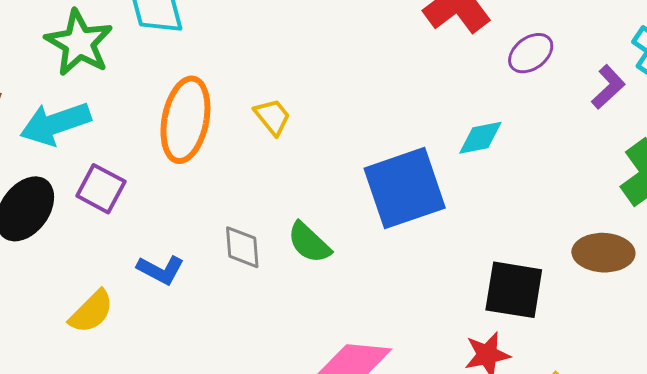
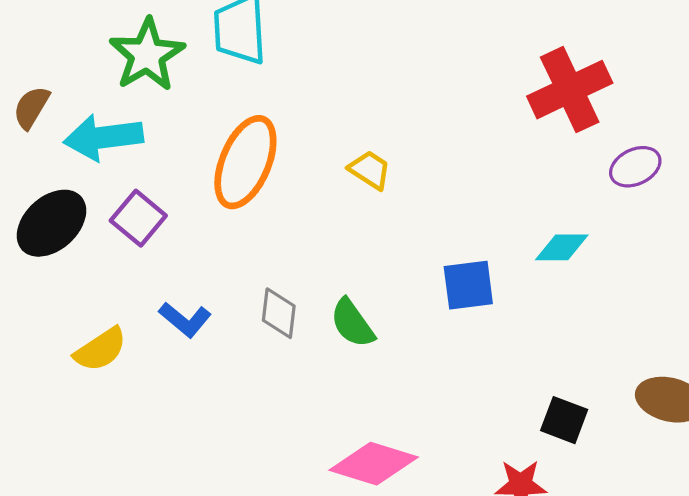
yellow trapezoid: (272, 117) -> (370, 170), moved, turned -30
blue square: (405, 188) -> (468, 285), size x0.6
black square: (514, 290) -> (564, 420), size x0.7

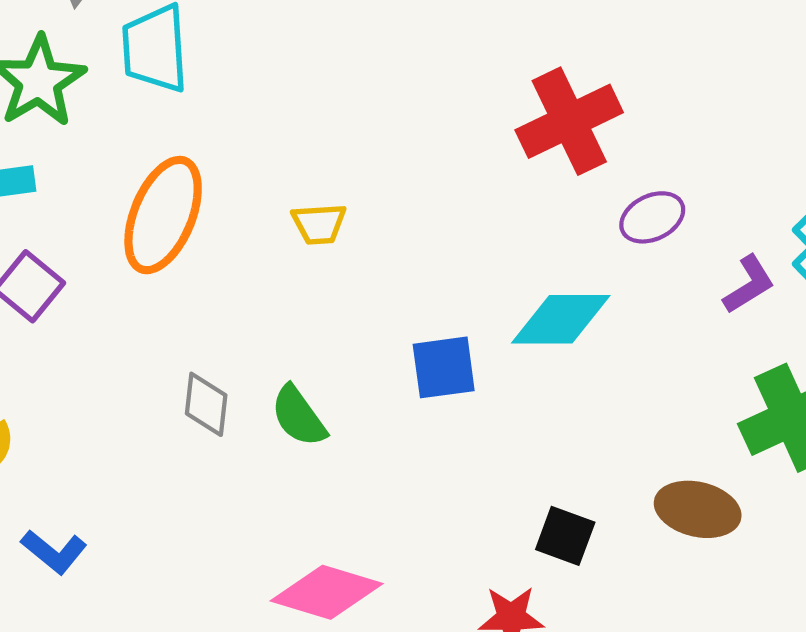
yellow trapezoid: (370, 170) -> (319, 224), turned 144
cyan diamond: (562, 247) -> (561, 319), size x1.5
blue L-shape: (185, 320) -> (54, 552), moved

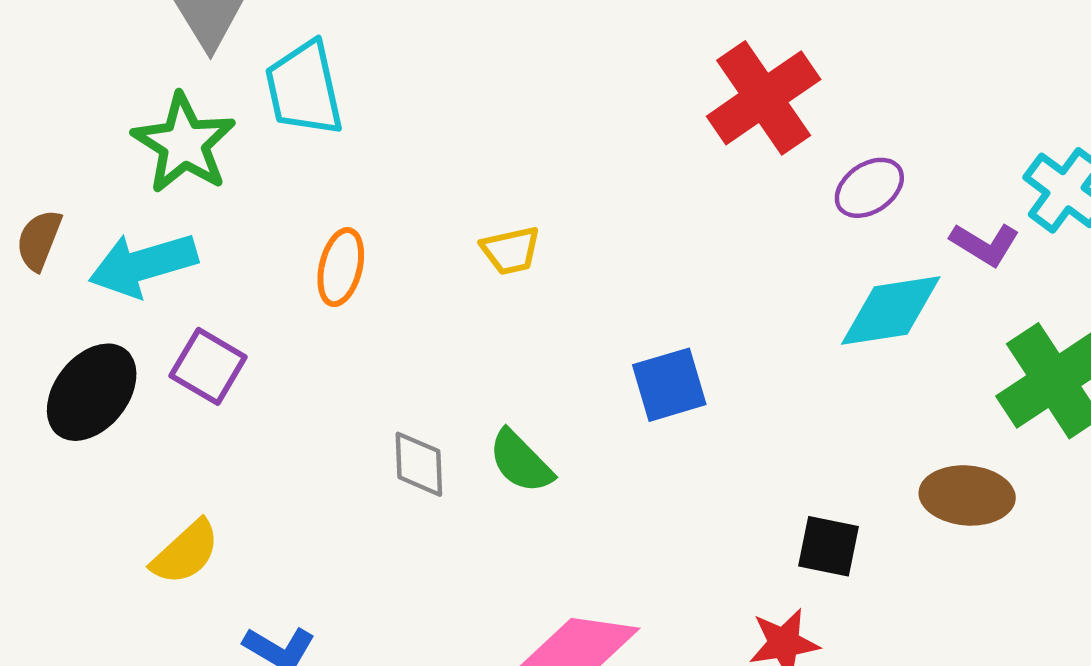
orange ellipse: (163, 215) -> (341, 267), size x0.6
purple L-shape: (749, 284) -> (985, 244), turned 72
cyan diamond: (561, 319) -> (891, 310), moved

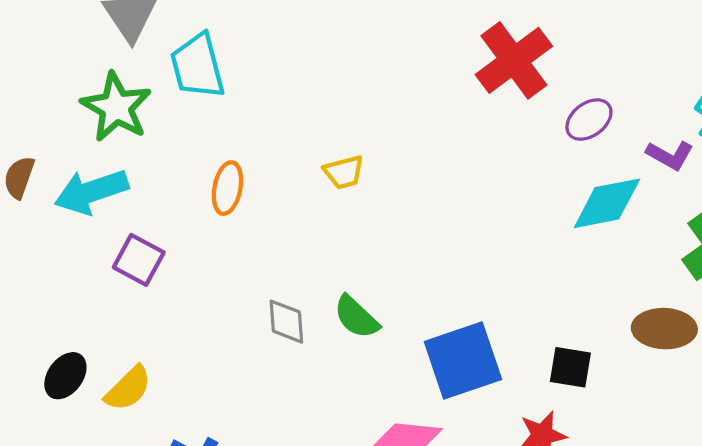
blue square: (669, 385) -> (463, 360), moved, size x1.5
black ellipse: (92, 392) -> (65, 376), moved, size x0.7

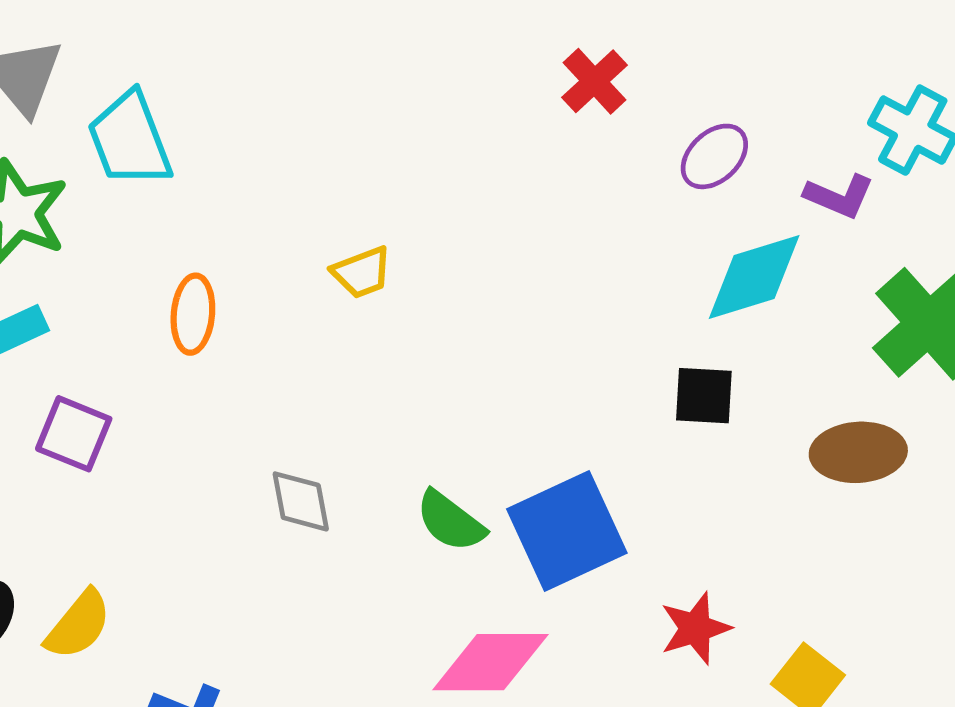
red cross: (514, 60) -> (595, 81), size x0.6
green semicircle: (356, 317) -> (450, 521), moved
black square: (570, 367) -> (704, 396), moved

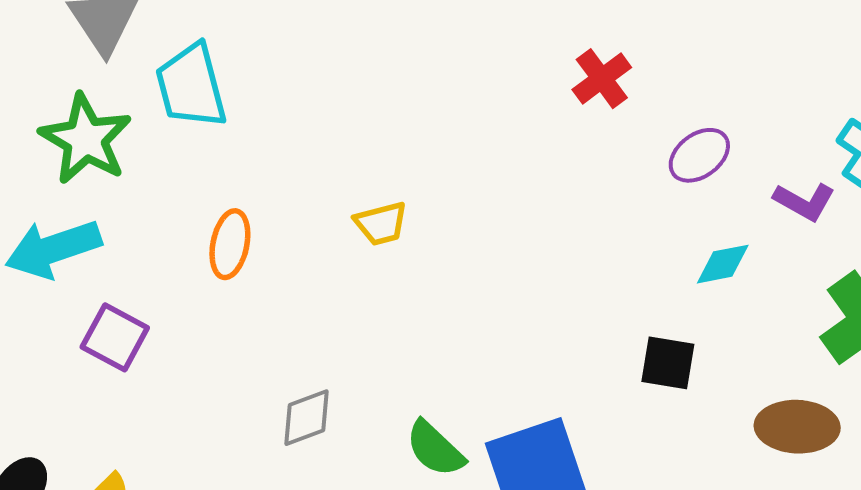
cyan diamond: (754, 277) -> (723, 264), size x0.6
gray diamond: (301, 501) -> (306, 418), turned 74

